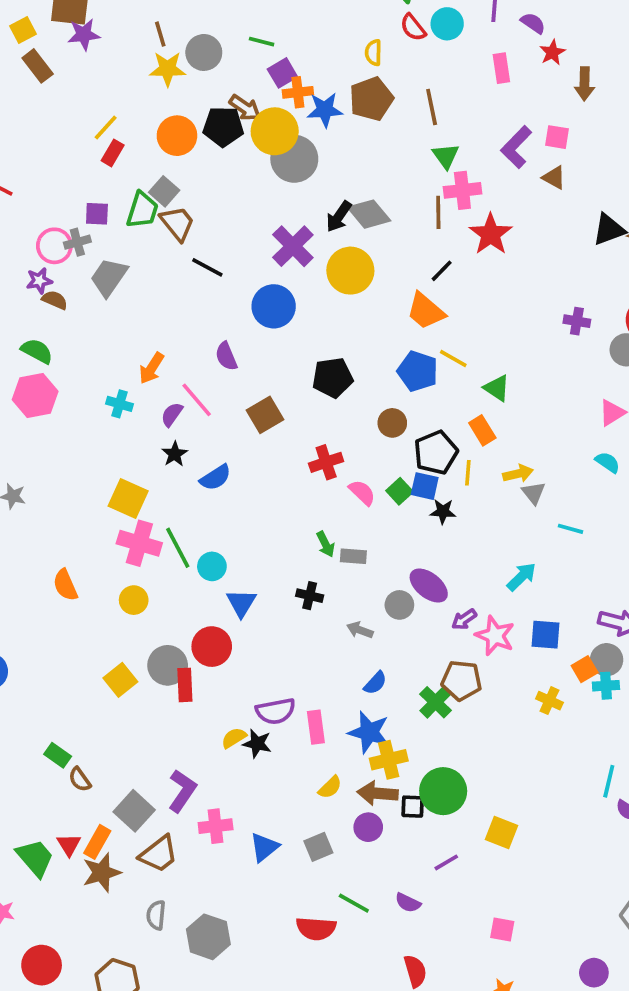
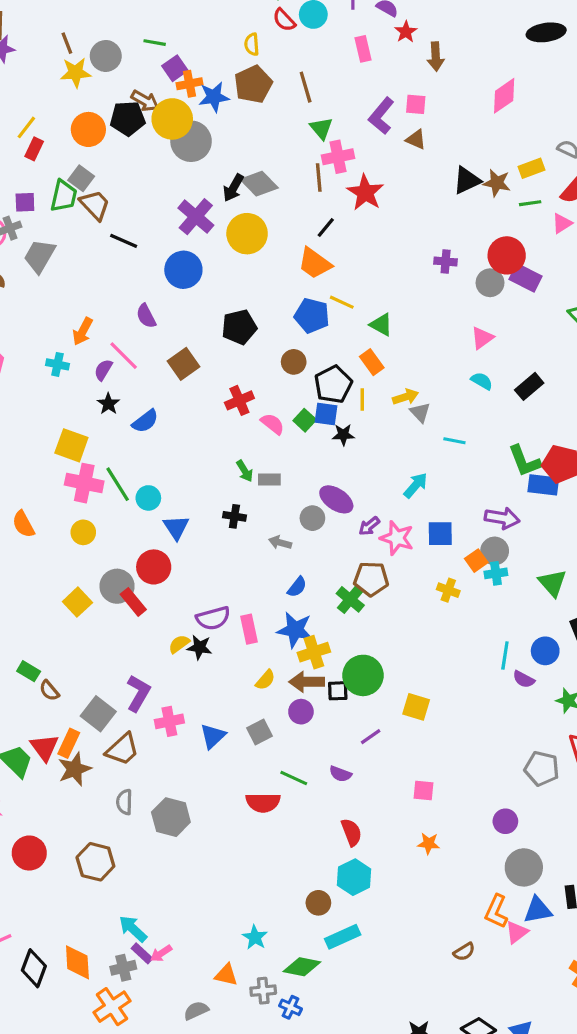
red rectangle: (185, 685) -> (133, 602), turned -32
red triangle: (69, 845) -> (44, 747), size x1.4

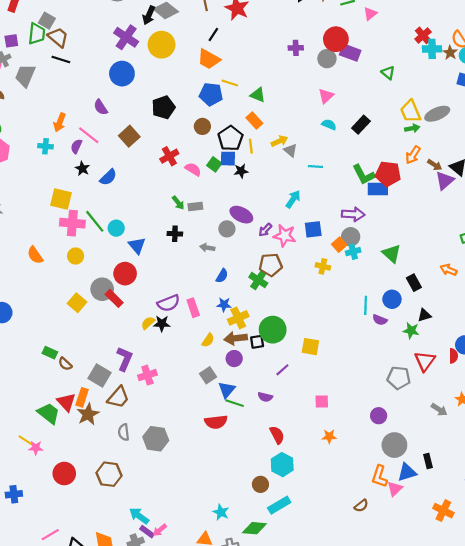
black line: (124, 241) -> (61, 60), moved
blue star: (295, 630) -> (224, 305), size x0.6
blue triangle: (213, 736) -> (227, 390), moved

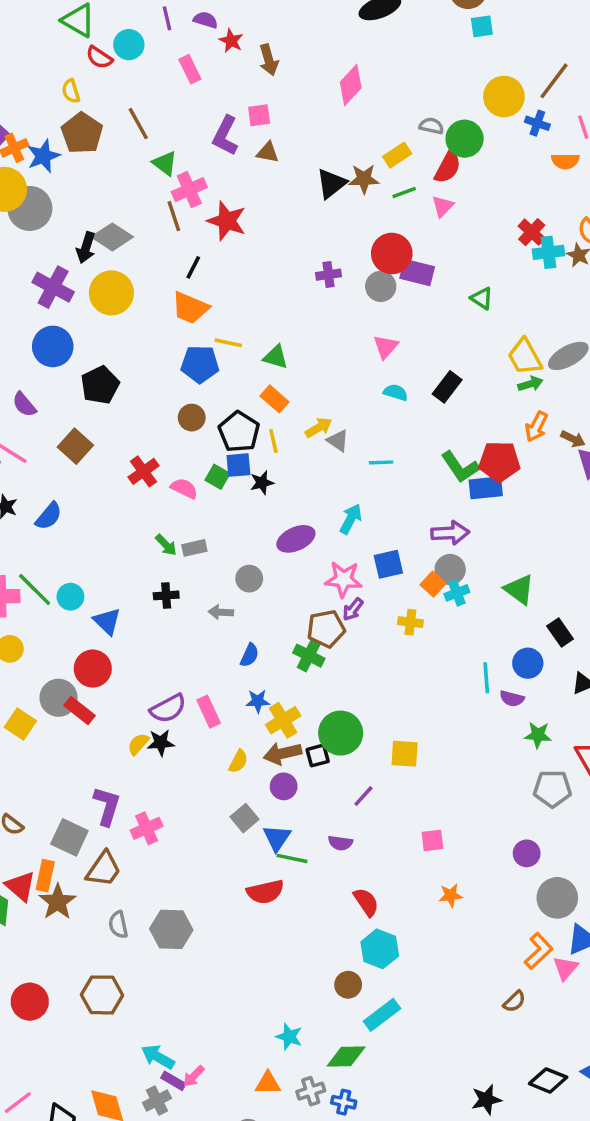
black pentagon: (163, 107) -> (100, 385), moved
purple ellipse: (241, 215) -> (296, 539), moved, turned -45
purple arrow: (265, 230) -> (353, 609), moved
green star: (411, 331) -> (538, 735), moved
orange L-shape: (379, 476) -> (539, 951), turned -145

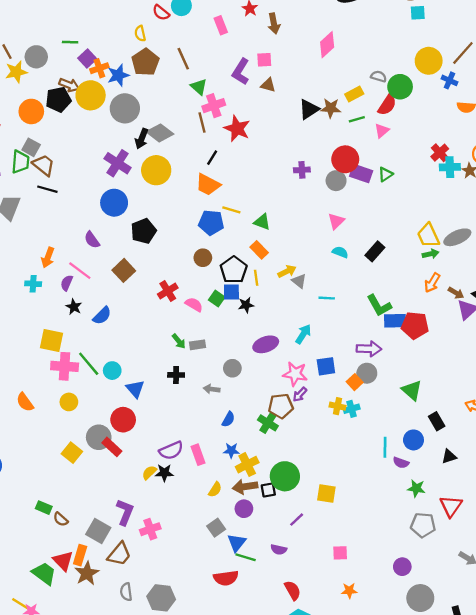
gray circle: (30, 208) -> (125, 108), moved
green triangle: (482, 298) -> (385, 174), moved, turned 49
red pentagon: (499, 461) -> (415, 325), moved
cyan cross: (457, 593) -> (352, 409), moved

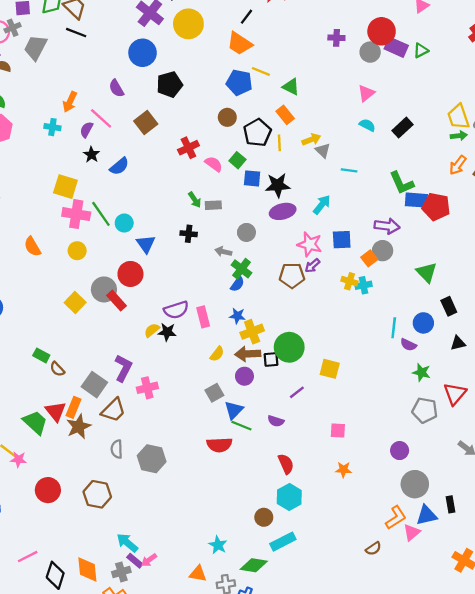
blue square: (231, 292) -> (252, 178), moved
black star: (246, 305) -> (278, 185), moved, size x1.5
green cross: (268, 423) -> (242, 269), moved

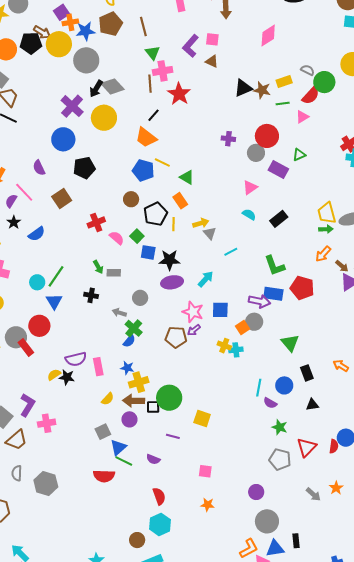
purple rectangle: (396, 47) -> (278, 169), moved
cyan line: (349, 170) -> (231, 252), turned -40
blue rectangle: (416, 200) -> (273, 294), moved
green line: (101, 214) -> (56, 276), moved, turned 65
purple line: (297, 392) -> (173, 436), turned 48

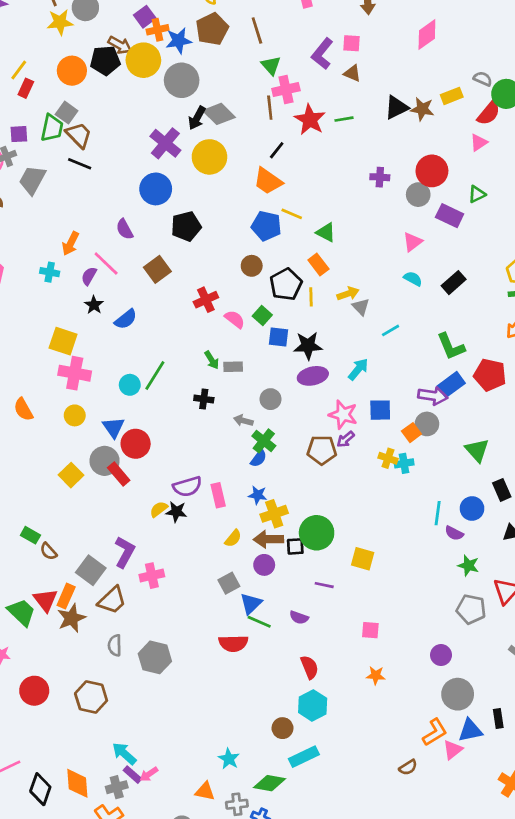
green line: (283, 104) -> (344, 119), moved
blue rectangle: (273, 294) -> (451, 385), turned -42
blue triangle: (54, 301) -> (113, 427), moved

